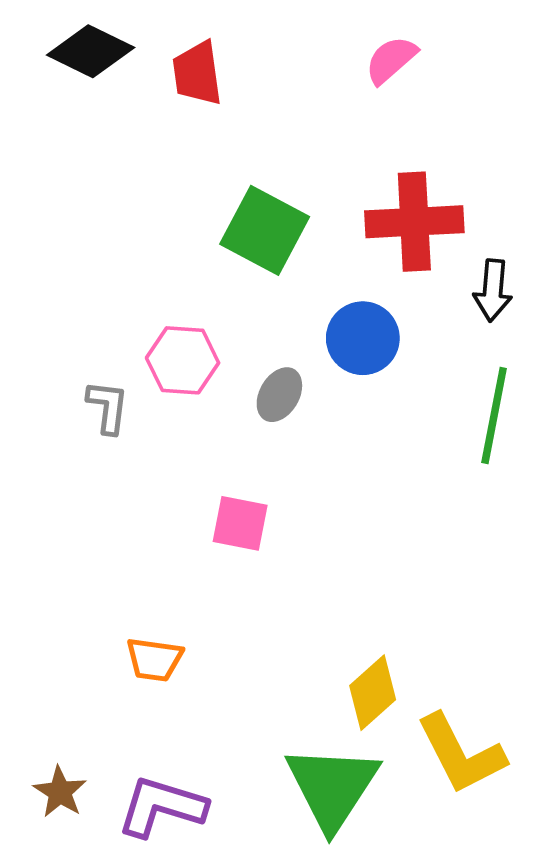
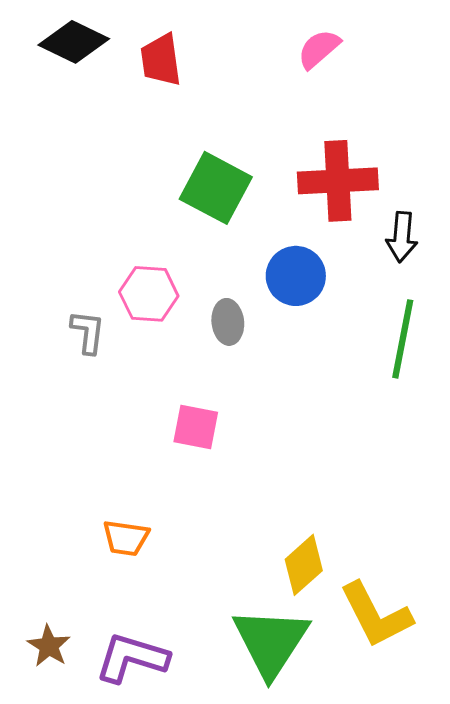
gray ellipse: (279, 395) -> (228, 322), turned -36

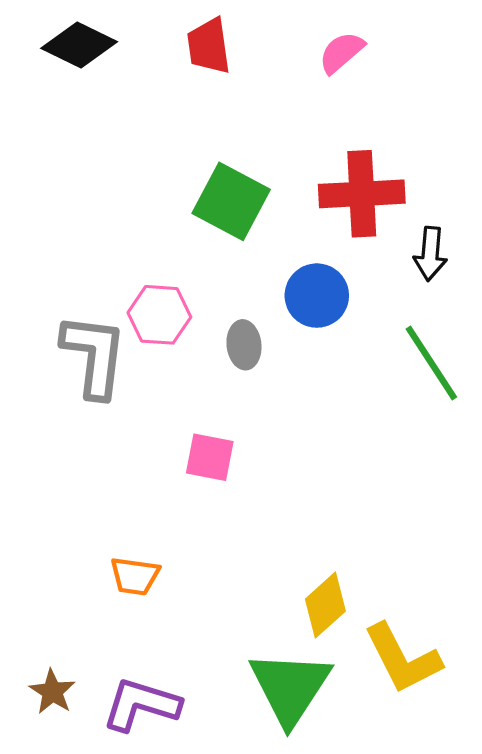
red trapezoid: (161, 60) -> (209, 46), moved
gray L-shape: (88, 332) -> (94, 356), size x1.8
green line: (403, 339) -> (431, 363), turned -44

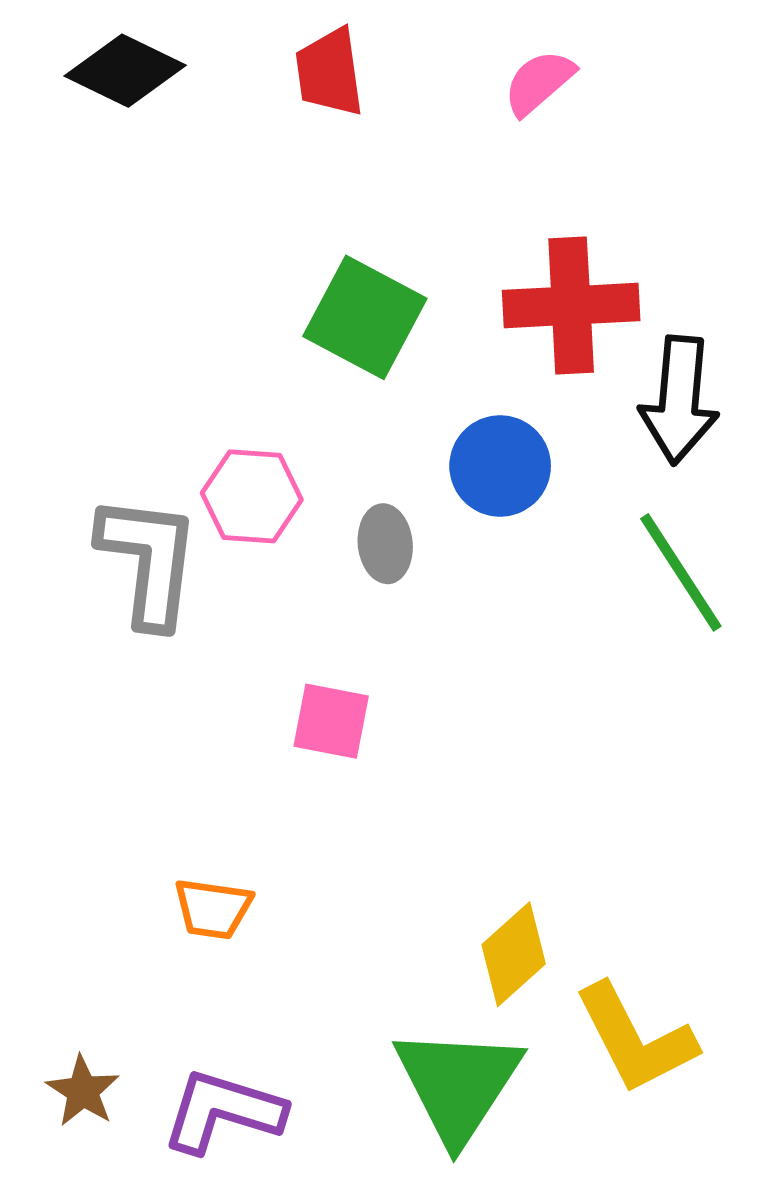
black arrow: (430, 254) -> (679, 400), size x1.5

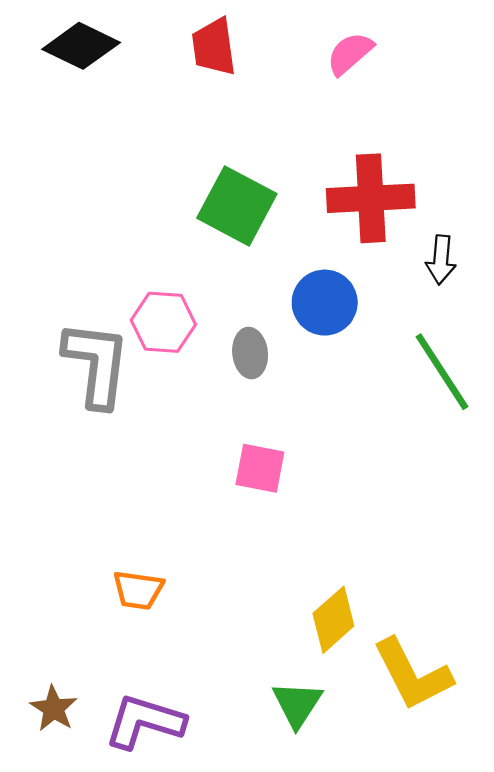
black arrow: (679, 400) -> (441, 260), size x0.6
pink square: (331, 721) -> (260, 468), moved
green triangle: (458, 1084) -> (297, 704), size x0.6

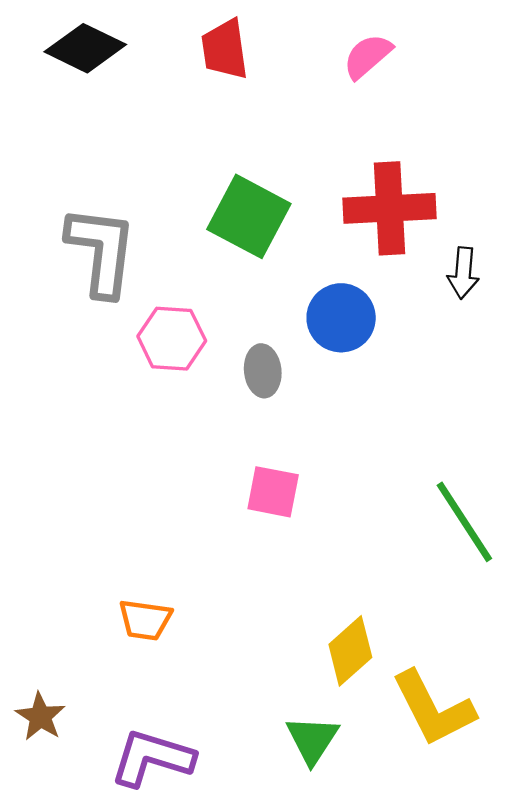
gray L-shape: (96, 364) -> (101, 251), moved
green line: (442, 372) -> (464, 522), moved
brown star: (54, 708) -> (40, 717), moved

